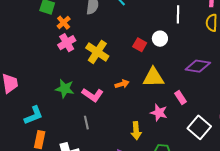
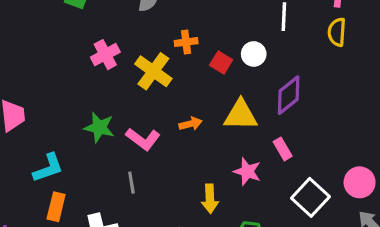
orange cross: (64, 23) -> (186, 42), moved, turned 32
purple diamond: (198, 66) -> (289, 95), moved, turned -50

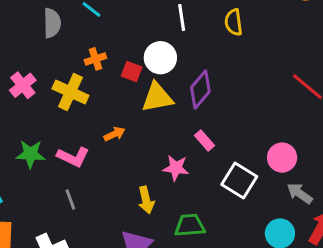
white circle: (254, 54) -> (160, 58), size x1.4
yellow triangle: (241, 115) -> (157, 97), moved

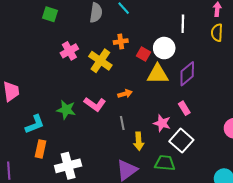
green star: (30, 154) -> (66, 110), moved
white square: (239, 181) -> (181, 141), moved
gray line: (70, 199) -> (122, 123), moved

